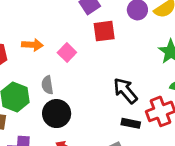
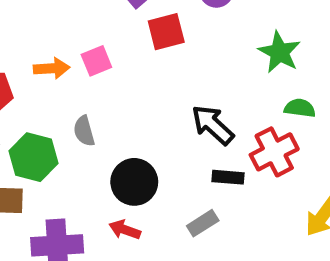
pink square: (67, 52) -> (96, 61), moved, turned 30
black circle: (57, 114) -> (134, 182), moved

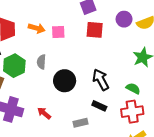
green semicircle: (300, 108) -> (133, 88), moved
red cross: (274, 152) -> (132, 112), moved
black circle: (134, 182) -> (65, 81), moved

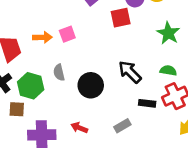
red square: (95, 30) -> (121, 18), moved
black rectangle: (99, 106) -> (147, 103), moved

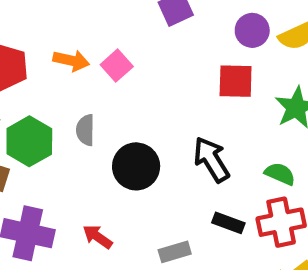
red square: (121, 18) -> (236, 81), moved
pink square: (67, 34) -> (117, 66), turned -35

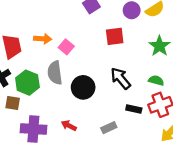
pink square: (117, 66) -> (66, 47), moved
red square: (236, 81) -> (115, 36), moved
gray semicircle: (85, 130) -> (55, 73), size x1.5

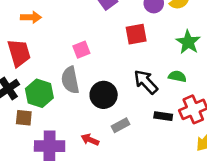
orange arrow: (43, 39) -> (31, 17), moved
pink square: (66, 47) -> (81, 50), turned 32
green semicircle: (156, 81) -> (177, 76), moved
gray rectangle: (109, 128) -> (121, 125), moved

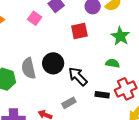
pink square: (81, 50) -> (35, 18), moved, turned -32
black arrow: (146, 82) -> (78, 77), moved
black circle: (104, 95) -> (53, 63), moved

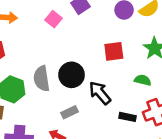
red square: (79, 31) -> (114, 51), moved
gray rectangle: (69, 103) -> (70, 112), moved

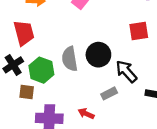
gray rectangle: (70, 112) -> (109, 93), moved

